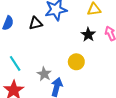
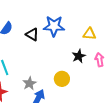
black triangle: (36, 23) -> (32, 34), turned 32

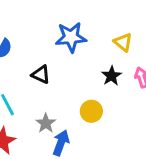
black triangle: (32, 34) -> (41, 74), moved
yellow triangle: (89, 34) -> (123, 42), turned 40

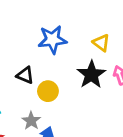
black star: (111, 76) -> (91, 75), size x1.5
yellow circle: (91, 111) -> (48, 91), moved

